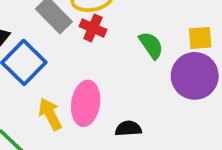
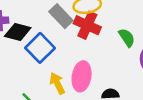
red cross: (93, 28) -> (87, 25), size x1.5

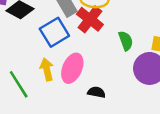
blue square: (40, 48) -> (54, 32), moved

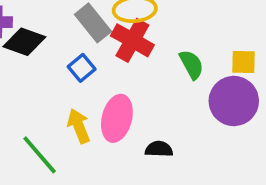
blue square: (54, 32) -> (82, 68), size x0.6

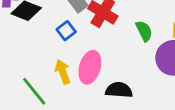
black semicircle: (159, 149) -> (119, 90), size x1.4

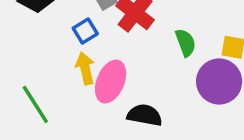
yellow arrow: (63, 72) -> (85, 68), moved

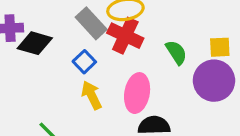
pink ellipse: (111, 82) -> (137, 93), moved

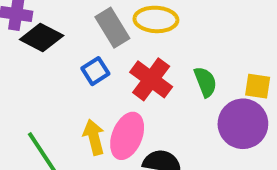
red cross: (125, 36) -> (151, 79), moved
pink ellipse: (137, 93) -> (127, 136), moved
yellow arrow: (92, 95) -> (94, 137), moved

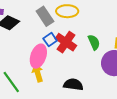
blue square: (95, 71) -> (50, 40), moved
pink ellipse: (127, 136) -> (38, 56), moved

